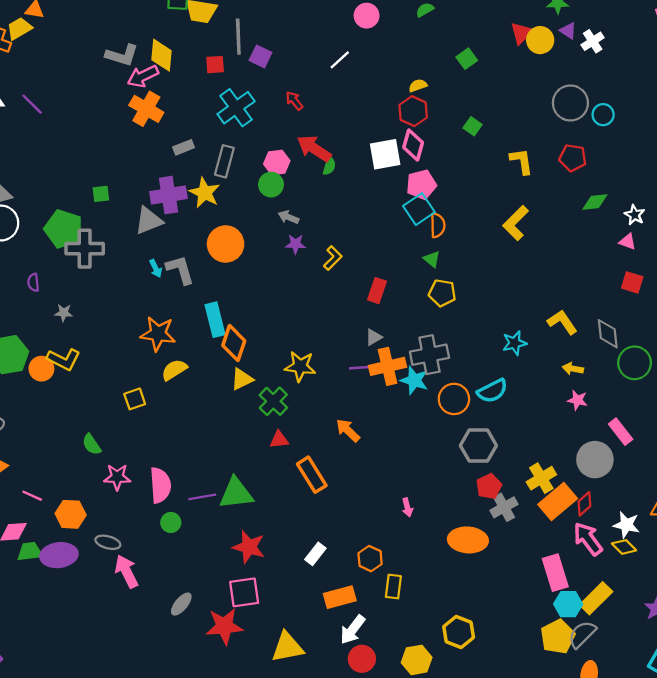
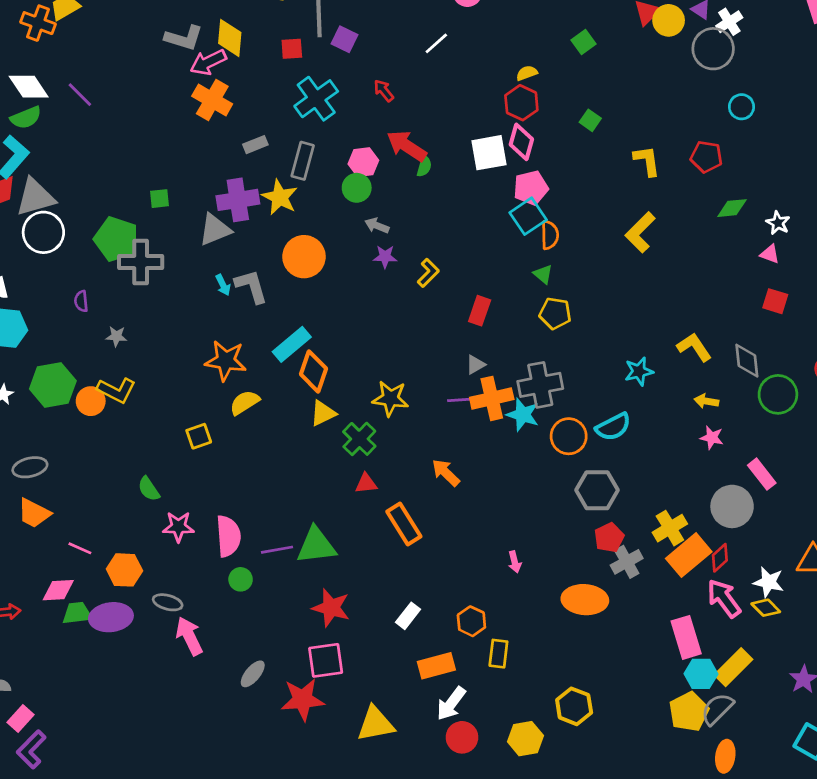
gray circle: (570, 103) -> (713, 49), moved
cyan rectangle: (215, 320) -> (292, 344), turned 64

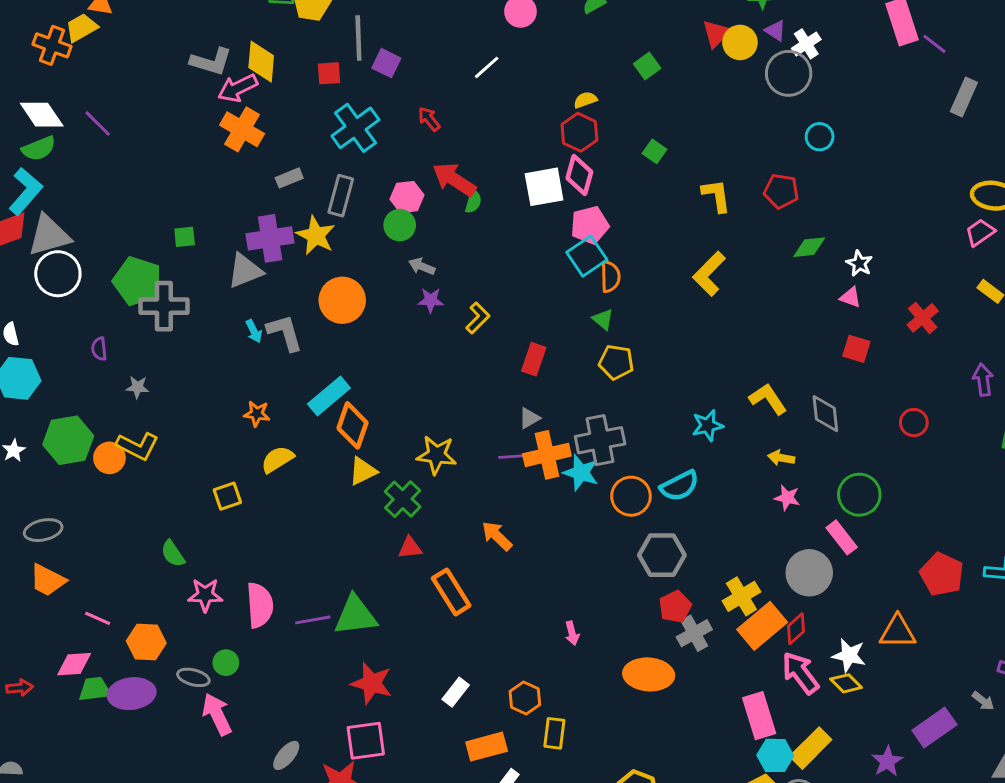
orange star: (226, 361) -> (257, 414), size x0.6
green circle: (778, 394) -> (859, 495), moved
green circle: (241, 579) -> (226, 663), moved

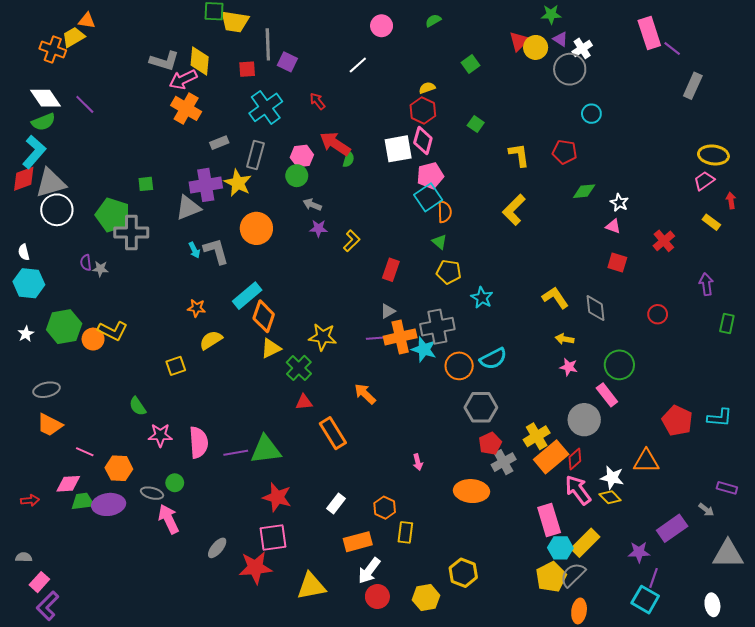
gray star: (137, 387) -> (100, 269), moved
cyan star: (708, 425) -> (482, 298), moved, turned -30
purple star: (887, 761) -> (639, 552), turned 30

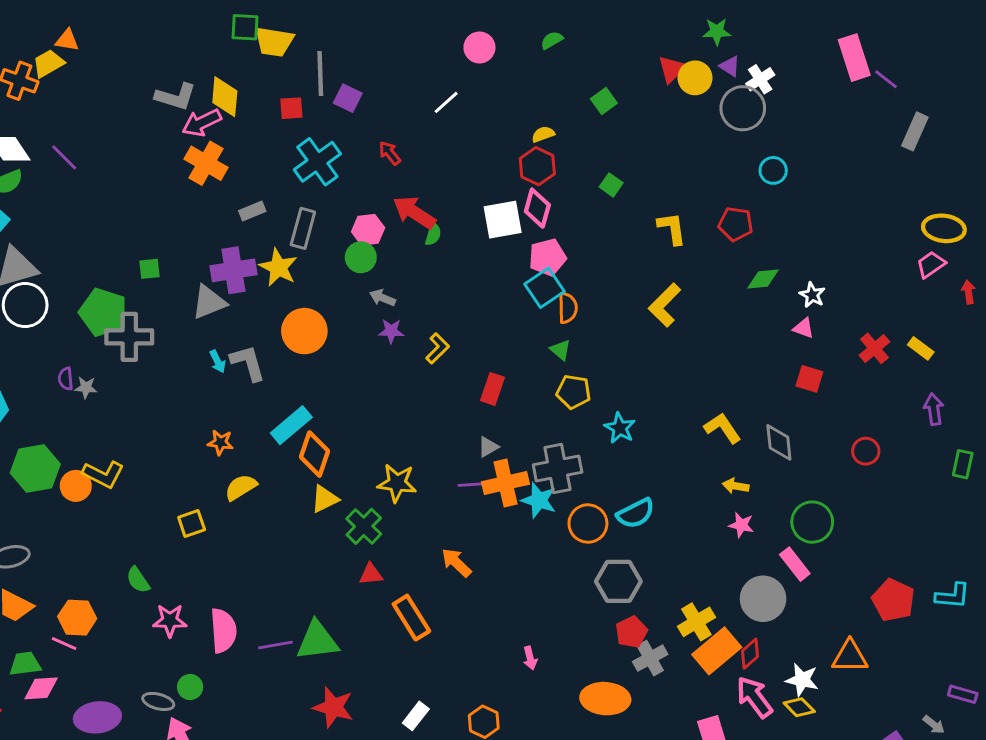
yellow rectangle: (711, 222) -> (921, 348), moved
orange hexagon: (119, 468) -> (77, 618), moved
green trapezoid: (83, 501) -> (25, 664), moved

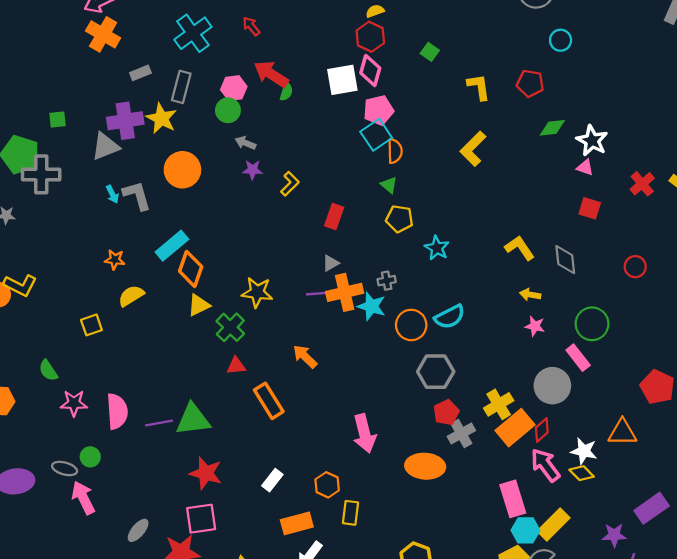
white star: (812, 295) -> (592, 141), size x1.5
gray cross: (558, 469) -> (387, 281), size x0.5
pink arrow: (530, 658) -> (364, 434), size x2.0

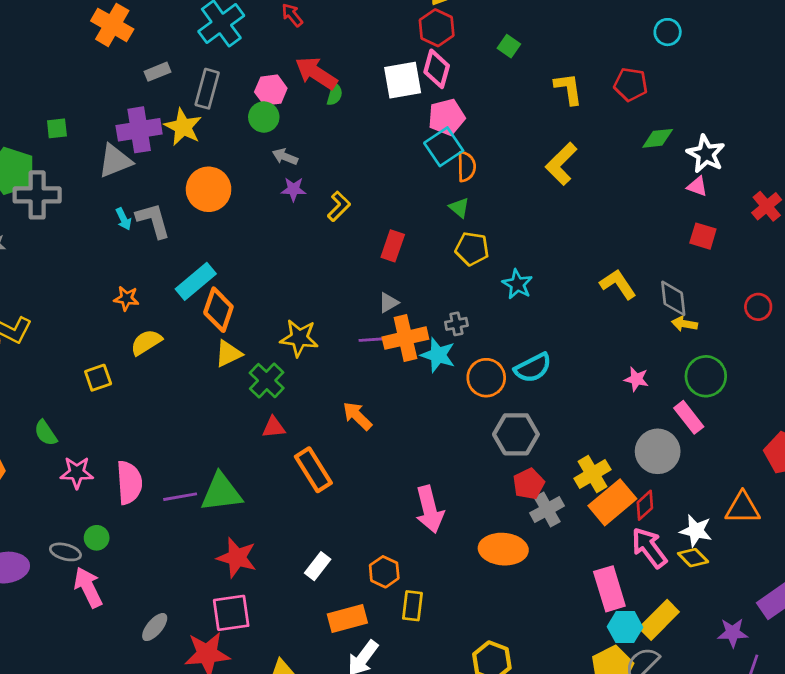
yellow arrow: (530, 295) -> (685, 324), moved

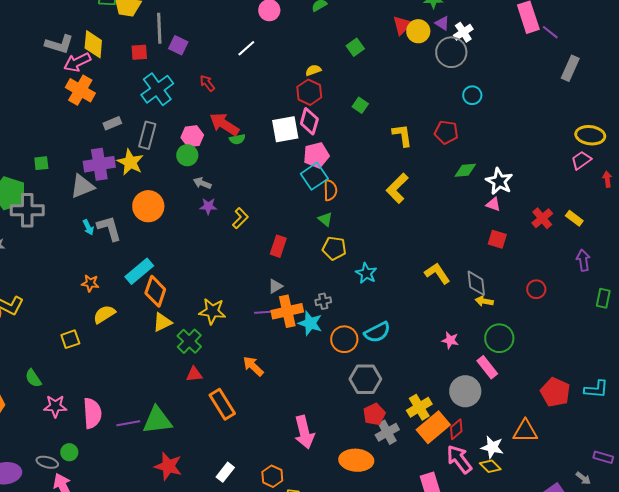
green semicircle: (335, 94) -> (237, 139), turned 63

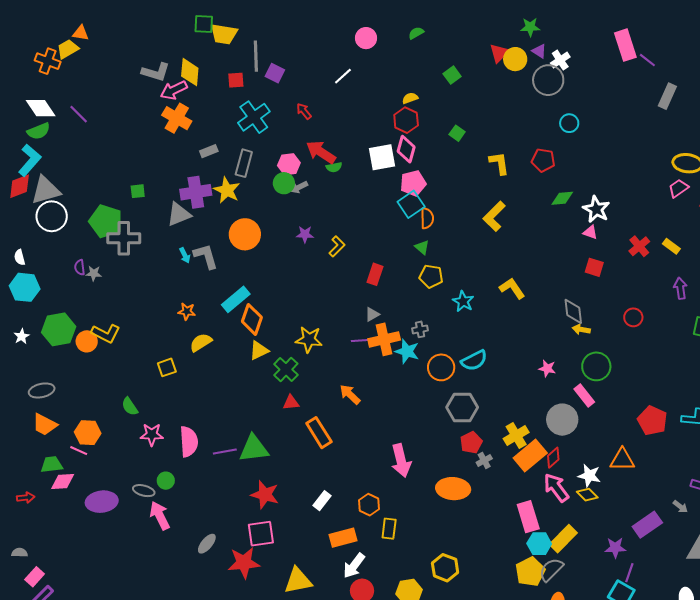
gray arrow: (202, 183) -> (299, 187), moved, turned -48
yellow L-shape: (437, 273) -> (512, 288), moved
gray cross: (387, 432) -> (484, 461), size x0.7

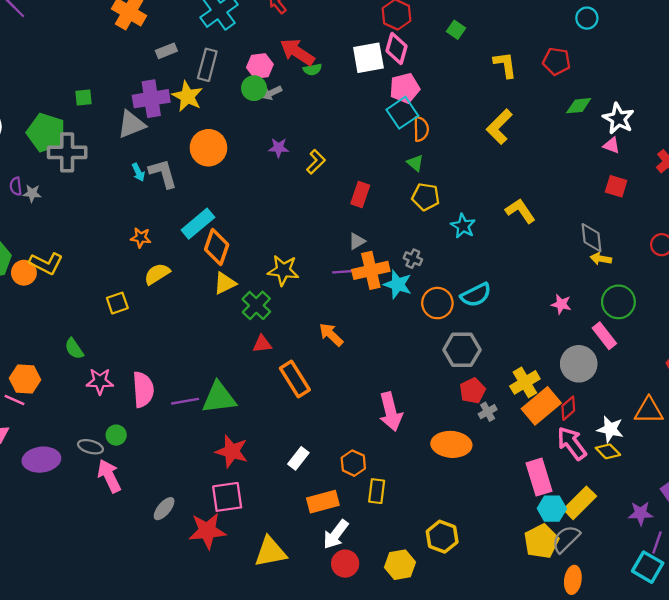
gray cross: (420, 329) -> (413, 259), turned 35

